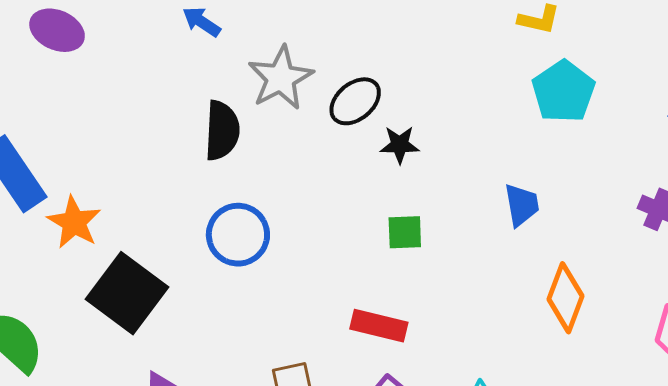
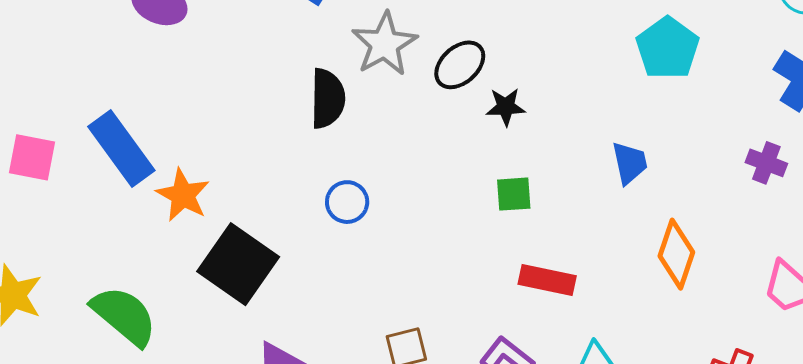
blue circle: (238, 235) -> (347, 202), size x0.7
red rectangle: (379, 326) -> (547, 280), moved

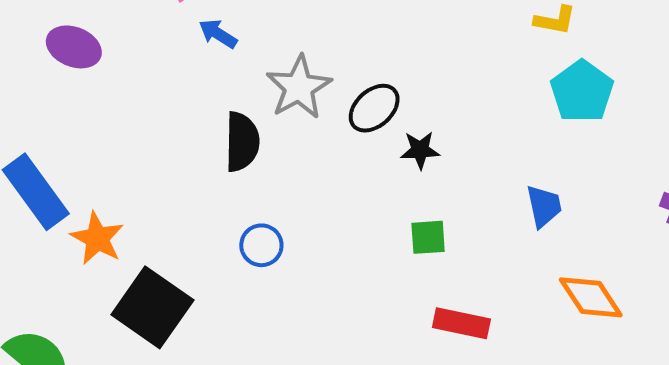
orange diamond: (676, 254) -> (591, 297), turned -52

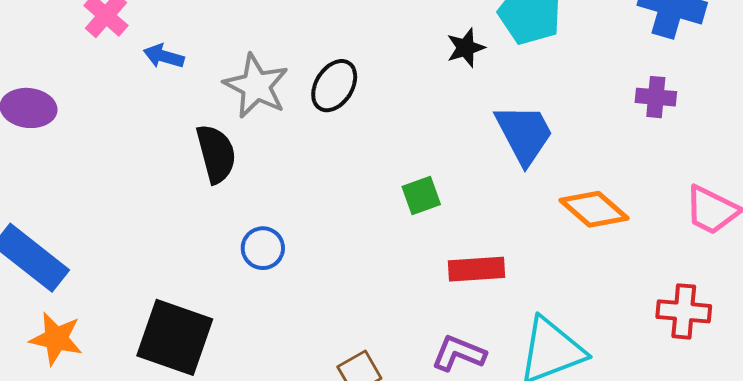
black star: (420, 150) -> (466, 48), moved
blue trapezoid: (544, 206) -> (524, 134), size x1.5
orange star: (97, 238) -> (56, 339), moved

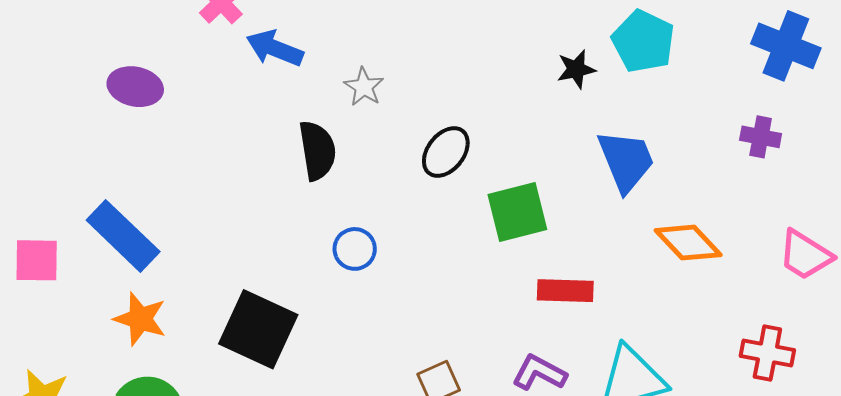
blue arrow: (164, 56) -> (275, 48), size x1.4
gray star: (256, 86) -> (364, 87), size x0.6
black ellipse: (334, 86) -> (446, 152), moved
green square: (421, 195) -> (517, 212), size x1.6

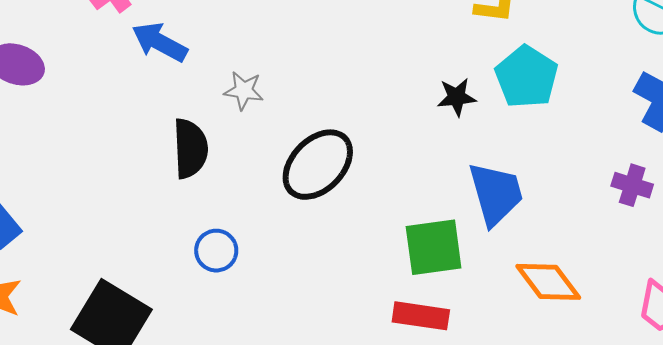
gray star: (364, 87) -> (244, 91), turned -30
black ellipse: (446, 152) -> (318, 165), size x1.4
green square: (517, 212) -> (434, 247), moved

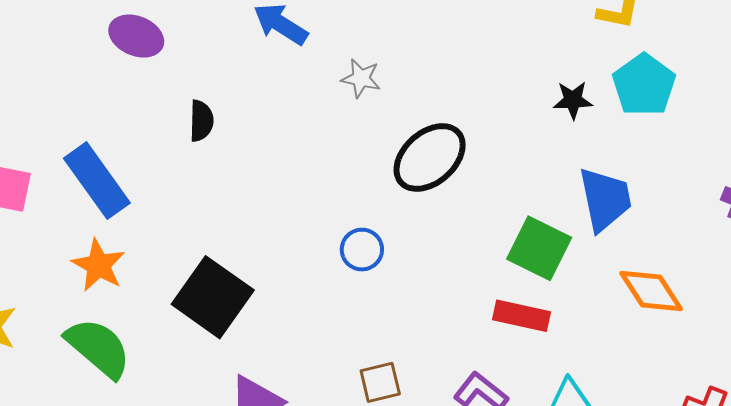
black semicircle: (190, 148) -> (201, 121), moved, size x0.7
green square: (434, 247) -> (539, 248), turned 30
blue circle: (216, 251) -> (362, 250), moved

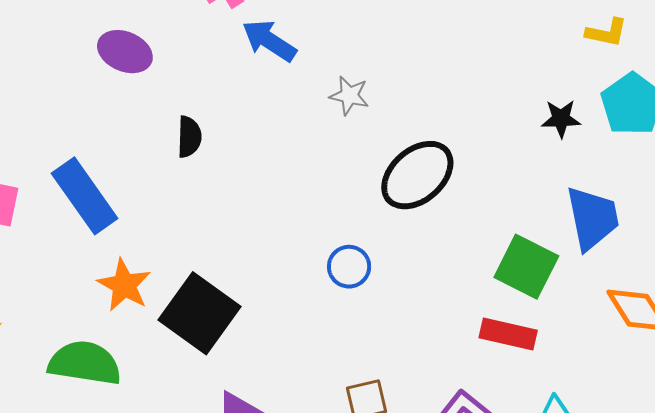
orange star: (99, 265) -> (124, 285), moved
green semicircle: (98, 348) -> (85, 363), turned -32

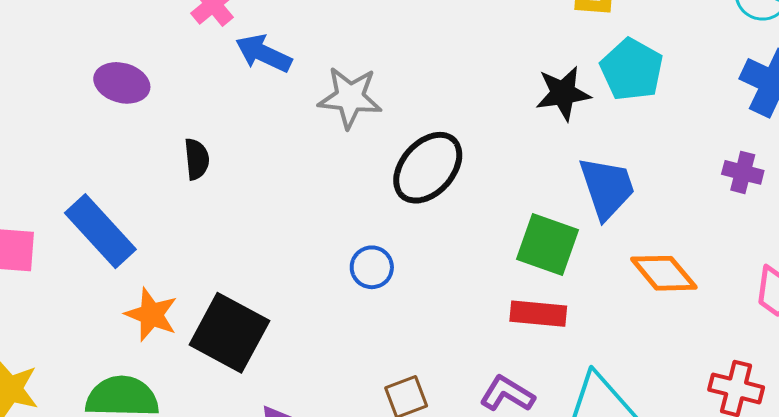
gray star: (349, 95) -> (350, 98), size x1.6
black star: (561, 119) -> (563, 93), size x1.4

